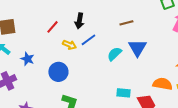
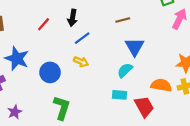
yellow arrow: (69, 45) -> (81, 62), moved
cyan semicircle: (114, 54) -> (125, 70), moved
blue star: (27, 59) -> (17, 59), size x1.6

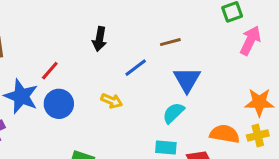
red line: (44, 24) -> (50, 71), moved
blue line: (82, 38) -> (136, 68), moved
blue circle: (50, 72) -> (59, 104), moved

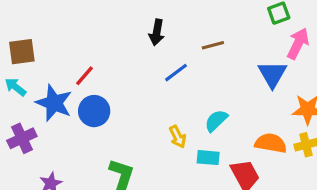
black arrow: (100, 39) -> (157, 32), moved
blue triangle: (187, 80) -> (272, 74), moved
yellow arrow: (112, 101) -> (178, 137), moved, turned 40

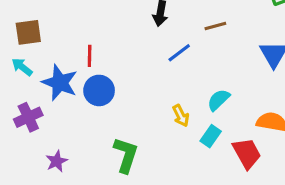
red line: (85, 76) -> (90, 56), turned -40
cyan rectangle: (208, 158) -> (211, 136), turned -60

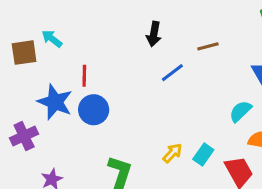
cyan arrow: (22, 67) -> (52, 39), moved
cyan semicircle: (219, 100) -> (240, 111), moved
yellow arrow: (181, 116) -> (172, 153), moved, turned -110

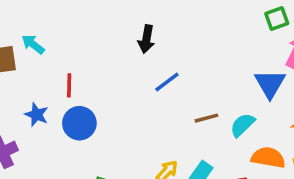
brown line: (208, 46) -> (206, 118), moved
blue star: (55, 102) -> (36, 115), size x0.6

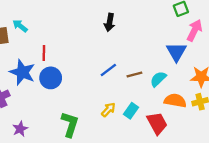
black arrow: (146, 39) -> (110, 22), moved
blue line: (167, 82) -> (108, 70), moved
blue star: (36, 115) -> (22, 72), size x1.6

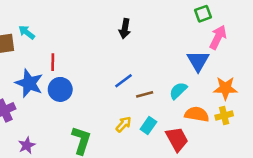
brown line: (134, 75) -> (145, 94), moved

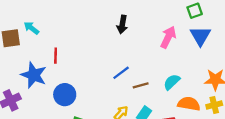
pink arrow: (218, 37) -> (168, 37), moved
blue triangle: (198, 61) -> (200, 36), moved
blue circle: (60, 89) -> (65, 95), moved

